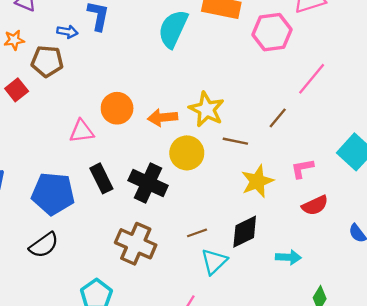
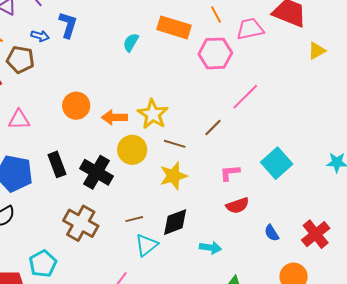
cyan semicircle: (173, 29) -> (131, 42), size x0.6
pink triangle: (82, 131) -> (19, 120), moved
yellow star: (257, 181) -> (173, 176), moved

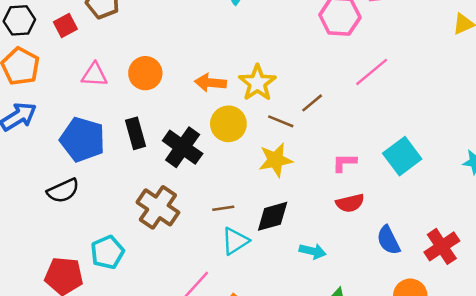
orange circle: (76, 106) -> (145, 73), moved
brown line: (213, 127) -> (312, 103), moved
blue semicircle: (272, 233) -> (388, 240), size x1.4

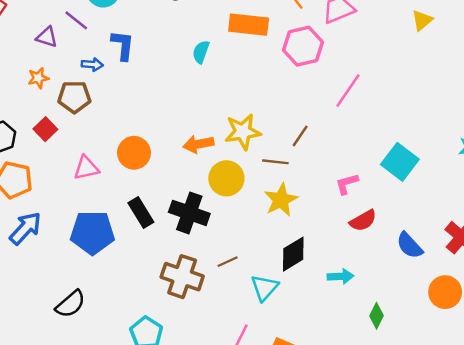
yellow star: (257, 83) -> (243, 132), turned -30
black semicircle: (63, 191) -> (70, 304), moved
brown line: (223, 208) -> (228, 262), moved

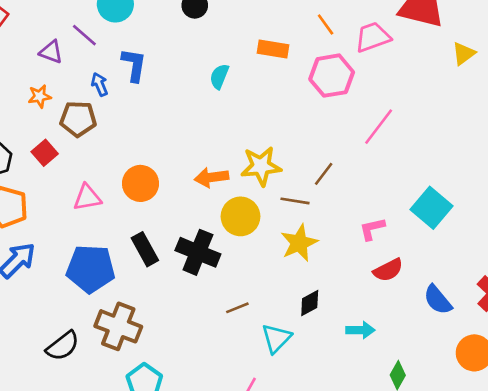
orange rectangle: (249, 25) -> (273, 49), size x0.7
blue arrow: (92, 64) -> (100, 84), turned -120
black diamond: (293, 254) -> (310, 303), size x0.7
brown cross: (182, 277) -> (118, 326), moved

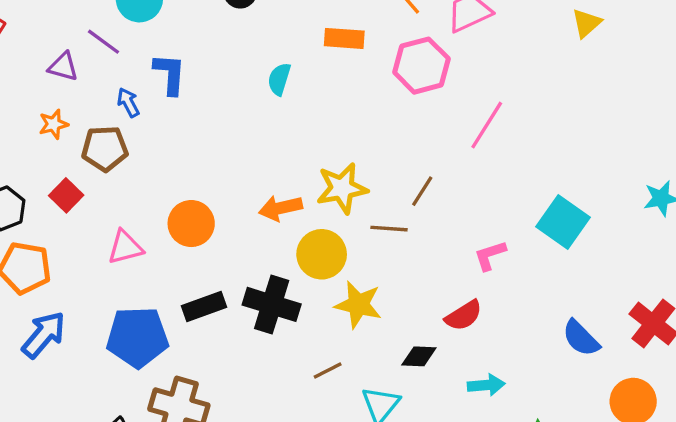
yellow star: (299, 243) -> (358, 305), moved, turned -30
black rectangle: (145, 249) -> (204, 306), turned -76
red semicircle: (388, 270) -> (464, 316), moved
black diamond: (310, 303) -> (419, 356), turned 36

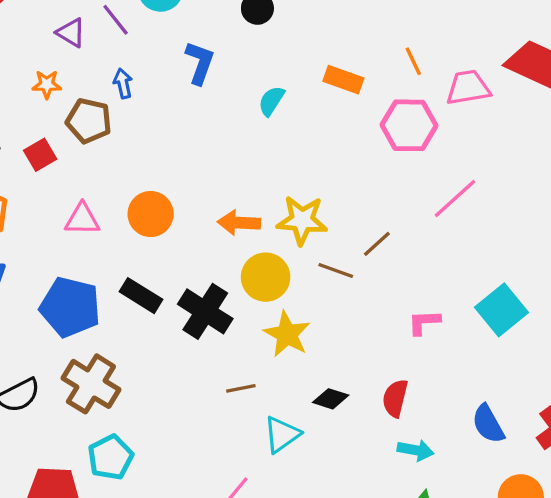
blue L-shape: (170, 74) -> (200, 63), moved
black rectangle: (204, 306) -> (141, 296), turned 36
red semicircle: (464, 316) -> (395, 398), moved, turned 120
cyan arrow: (486, 385) -> (416, 450), moved

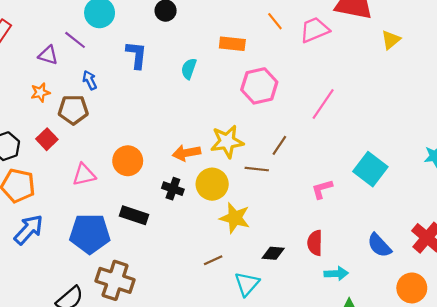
pink hexagon: (409, 125) -> (259, 86), moved
black cross: (205, 311) -> (173, 189), moved, size x0.6

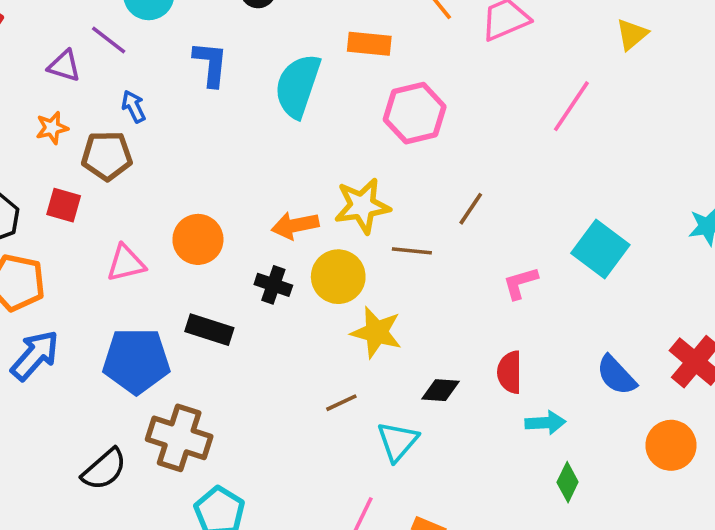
cyan semicircle: (189, 69) -> (298, 86), size x1.8
pink line: (323, 104) -> (571, 106), moved
red square: (47, 139) -> (64, 205), turned -30
brown line: (279, 145) -> (471, 209), moved

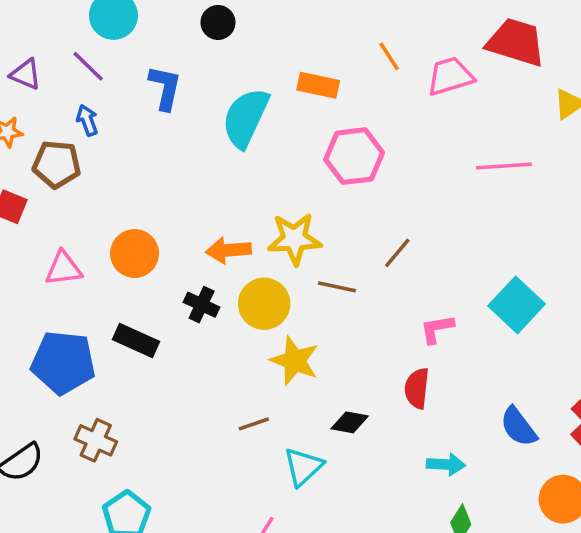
purple line: (109, 40) -> (88, 66), moved
pink line: (571, 106) -> (504, 166), turned 46
red semicircle: (510, 372) -> (417, 388), moved
brown cross: (179, 438) -> (96, 440), size x0.7

